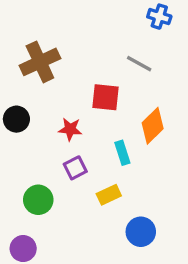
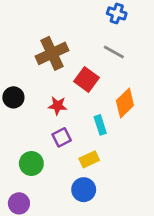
blue cross: (159, 17) -> (117, 13), moved
brown cross: (40, 62) -> (52, 53), moved
red square: (105, 97) -> (86, 80), turned 30
blue circle: (141, 232) -> (84, 190), moved

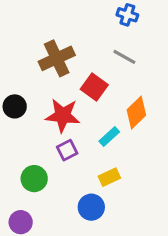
red star: (58, 106) -> (63, 115), size x1.6
cyan rectangle: (100, 125) -> (109, 137), turned 66
yellow rectangle: (89, 159) -> (109, 177), moved

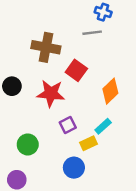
gray line: (124, 57) -> (92, 33), moved, turned -36
brown cross: (57, 58) -> (46, 47), turned 36
cyan rectangle: (109, 137) -> (103, 126), moved
purple square: (67, 150) -> (68, 125), moved

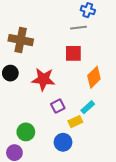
brown cross: (46, 47) -> (21, 40), moved
red square: (76, 70) -> (73, 53), moved, turned -36
green circle: (28, 144) -> (26, 132), moved

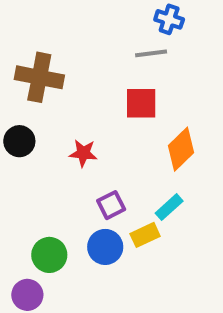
red star: (43, 79) -> (83, 153), size x0.6
blue circle: (63, 142) -> (105, 247), moved

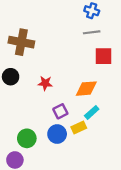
gray line: (151, 53) -> (92, 32), moved
red square: (141, 103) -> (104, 56), moved
orange diamond: (181, 149) -> (86, 89), moved, turned 40

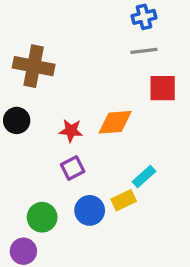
blue cross: (92, 11) -> (144, 17), turned -32
orange diamond: (86, 89) -> (115, 122), moved
purple square: (60, 111) -> (73, 168), moved

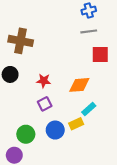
orange diamond: (115, 122) -> (79, 85), moved

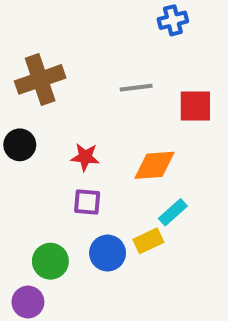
gray line: (89, 31) -> (136, 88), moved
brown cross: (21, 41) -> (40, 79), turned -30
purple square: (45, 104) -> (87, 202), turned 32

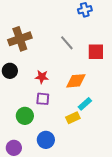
gray line: (136, 88) -> (67, 43), turned 56
blue circle: (108, 253) -> (46, 140), moved
green circle: (50, 261) -> (25, 116), moved

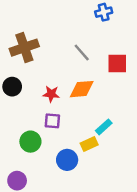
orange diamond: (76, 81) -> (82, 89), moved
blue circle: (46, 140) -> (67, 160), moved

